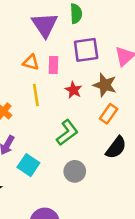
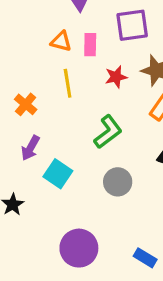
red star: (73, 90) -> (116, 77), turned 30

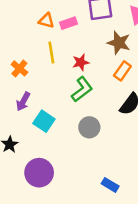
pink rectangle: (90, 45) -> (68, 23), turned 70
red star: (116, 77) -> (81, 62), moved
purple circle: (79, 248) -> (39, 173), moved

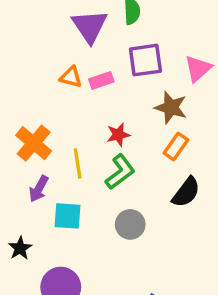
yellow line: (51, 53) -> (78, 163), moved
orange cross: (19, 68) -> (34, 143), size x1.5
cyan square: (44, 121) -> (68, 216), turned -30

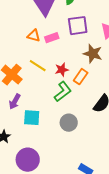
orange rectangle: (176, 146) -> (81, 77), moved
yellow line: (78, 163) -> (38, 66), moved, turned -48

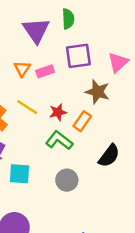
orange triangle: (34, 36) -> (22, 69), turned 48
green L-shape: (63, 92) -> (59, 140), turned -105

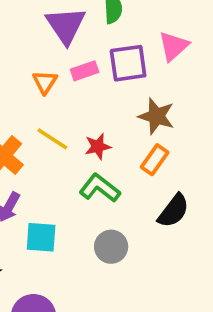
pink triangle: (118, 62) -> (173, 46), moved
pink rectangle: (45, 71) -> (85, 71), moved
orange rectangle: (82, 121) -> (155, 160), moved

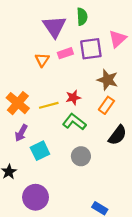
yellow line: (52, 139) -> (49, 105), moved, turned -48
cyan square: (41, 237) -> (40, 151), turned -30

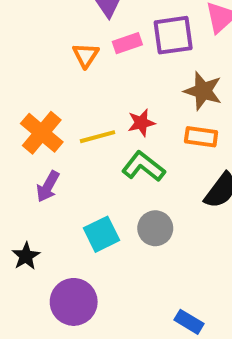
orange rectangle: (106, 105) -> (201, 137), turned 63
cyan square: (40, 151) -> (102, 234), moved

